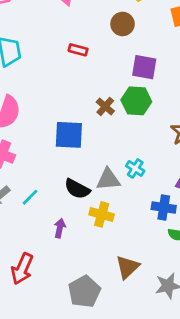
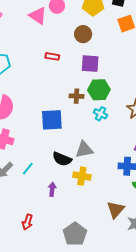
purple square: (144, 67) -> (90, 64), moved
brown cross: (105, 106) -> (77, 96), turned -32
cyan cross: (135, 168) -> (100, 114), moved
brown triangle: (127, 267) -> (116, 210), moved
red arrow: (22, 269) -> (27, 222), size x0.7

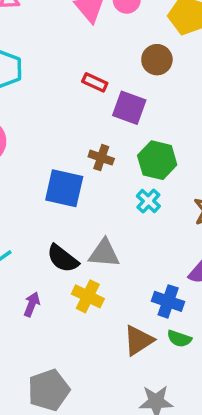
purple square: (90, 64) -> (129, 108), moved
brown cross: (77, 96) -> (101, 158), moved
brown triangle: (116, 210) -> (138, 340), moved

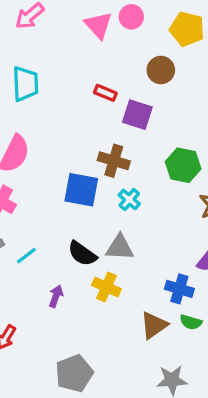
brown cross: (101, 158) -> (114, 161), size x1.4
green hexagon: (157, 160) -> (183, 165), moved
cyan cross: (148, 201) -> (129, 199), moved

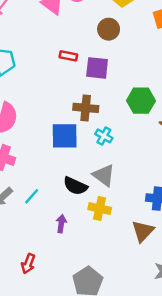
gray triangle: (120, 247) -> (104, 175), turned 45

